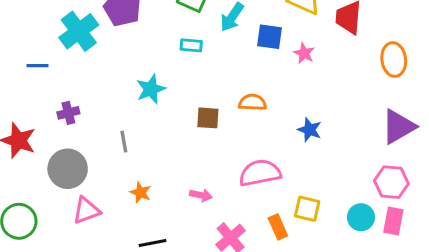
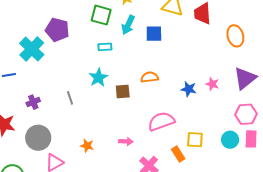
pink star: (304, 53) -> (212, 84), moved
cyan star: (151, 89) -> (98, 77), moved
gray line: (124, 142) -> (70, 98), moved

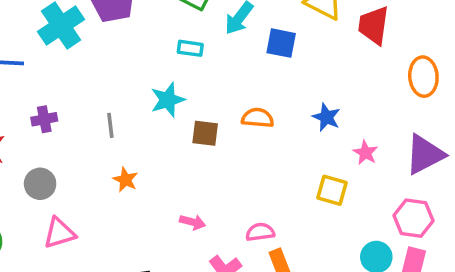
blue star: (189, 89) -> (326, 117), moved
pink semicircle: (161, 121) -> (260, 232), moved, size x0.6
gray circle: (38, 138) -> (40, 184), size x0.7
yellow square: (195, 140) -> (332, 190), moved
orange star: (87, 146) -> (125, 180), moved

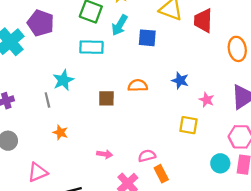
cyan rectangle: (190, 48) -> (91, 47), size x1.5
cyan star: (168, 100) -> (63, 80), moved
pink triangle: (59, 233) -> (38, 172), moved

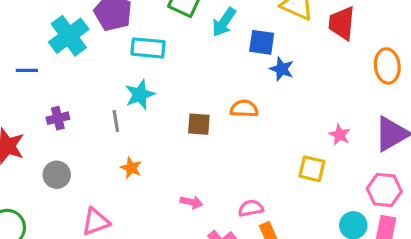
cyan rectangle: (91, 47) -> (148, 48), moved
blue star: (180, 80) -> (282, 69), moved

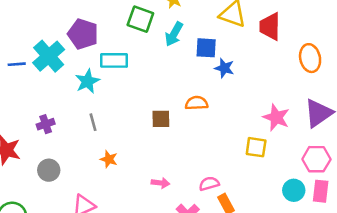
blue line: (27, 70) -> (17, 64), moved
cyan star: (140, 94) -> (87, 81), moved
pink star: (340, 135) -> (276, 117), size x1.5

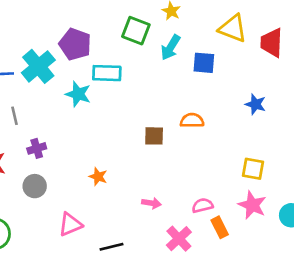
blue star: (224, 68) -> (256, 104), moved
cyan star: (87, 81) -> (78, 94), turned -30
pink star: (276, 117) -> (252, 205), moved
gray line: (93, 122) -> (14, 116), moved
purple cross: (46, 124) -> (37, 148), moved

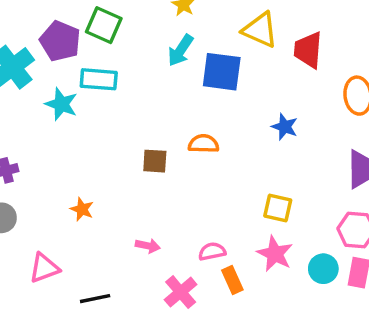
green square: (136, 31) -> (104, 25), moved
blue square: (204, 63) -> (222, 72), size x1.4

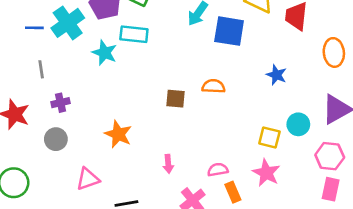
orange star: (82, 209) -> (118, 134), size x1.5
pink arrow: (148, 246) -> (168, 164), turned 72
cyan circle: (323, 269) -> (298, 124), moved

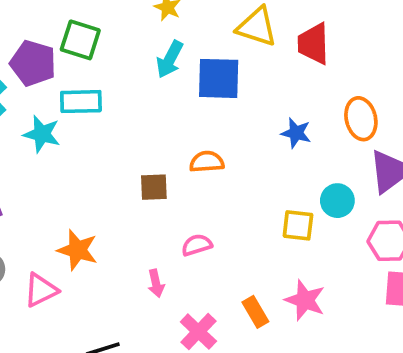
orange ellipse: (334, 52) -> (361, 119), moved
pink semicircle: (218, 170) -> (197, 245), moved
pink star: (266, 173) -> (305, 300), moved
pink triangle: (88, 179) -> (41, 290), moved

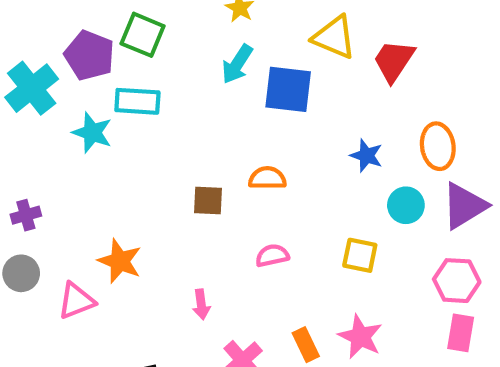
red trapezoid: (313, 44) -> (394, 61), turned 30
cyan circle: (337, 201) -> (406, 205), moved
pink semicircle: (197, 245) -> (272, 256), moved

